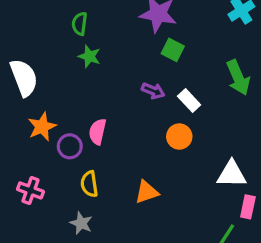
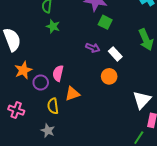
white triangle: (232, 174) -> (142, 100), turned -48
orange triangle: (147, 192) -> (72, 94), moved

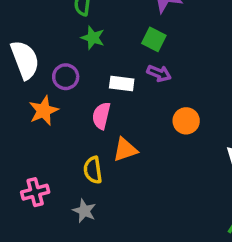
green square: (105, 22) -> (154, 39), moved
white rectangle: (115, 54) -> (122, 83), moved, turned -40
purple circle: (41, 83) -> (66, 77), moved
pink cross: (16, 110) -> (35, 192), moved, turned -35

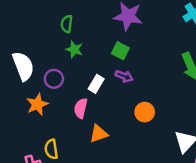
white rectangle: (122, 83) -> (96, 84), turned -66
yellow semicircle: (93, 170) -> (51, 149), moved

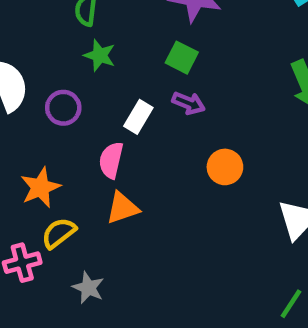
orange star: (37, 104) -> (40, 187), moved
orange triangle: (99, 134) -> (122, 208), moved
yellow semicircle: (51, 149) -> (59, 233), turned 60

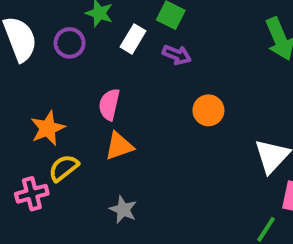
purple circle: (63, 108) -> (70, 43), moved
white rectangle: (138, 117) -> (133, 39), moved
gray star: (88, 288) -> (123, 210), moved

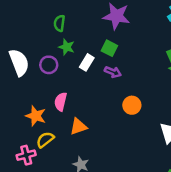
pink semicircle: (109, 104) -> (61, 102), moved
orange star: (48, 128) -> (36, 116), turned -30

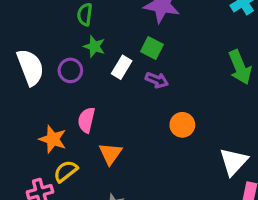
orange triangle: (78, 127) -> (110, 154), turned -36

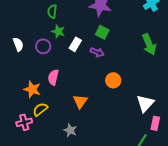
green square: (152, 48) -> (102, 32), moved
white semicircle: (30, 67) -> (18, 44), size x0.6
orange triangle: (110, 154) -> (80, 101), moved

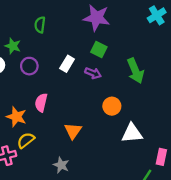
green star: (58, 31) -> (13, 46), moved
green arrow: (149, 44) -> (135, 71), moved
white triangle: (145, 103) -> (132, 133), moved, turned 42

